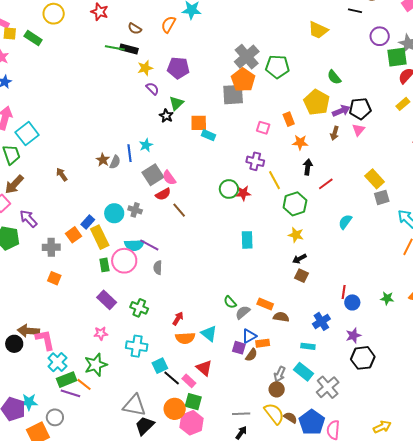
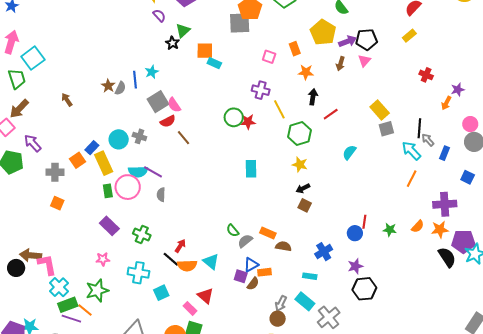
red line: (344, 292) -> (364, 222), moved
black line: (172, 378) -> (171, 259), moved

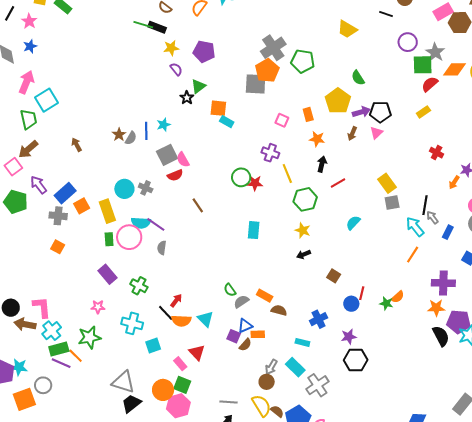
brown line: (184, 138) -> (198, 205), moved
blue rectangle: (92, 148) -> (65, 193), moved, size x1.5
brown square: (305, 205) -> (334, 276), moved
orange semicircle: (418, 226) -> (398, 297), moved
brown arrow: (31, 255) -> (25, 324), moved

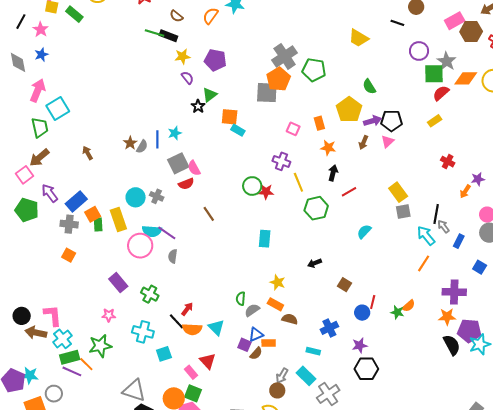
yellow star: (303, 230) -> (278, 282), moved
green rectangle: (109, 239) -> (98, 225), moved
green semicircle: (230, 290) -> (241, 299), turned 40

